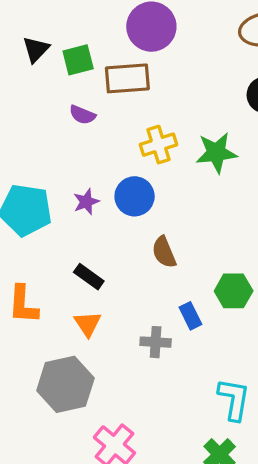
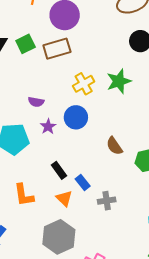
purple semicircle: (82, 115) -> (36, 102), moved
brown semicircle: (164, 252) -> (114, 146), moved
black rectangle: (89, 277) -> (59, 170), turned 30
blue rectangle: (190, 316) -> (83, 182), moved

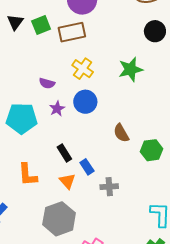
yellow cross: (84, 84) -> (83, 69), moved, turned -30

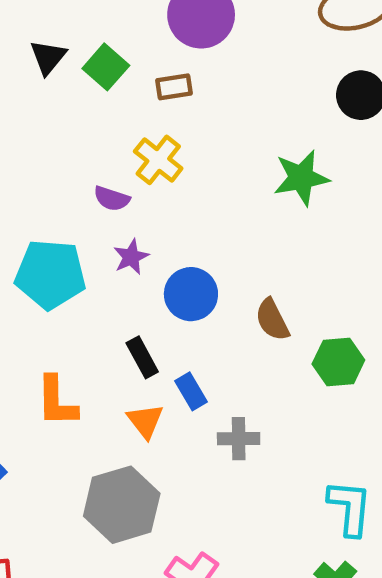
green square: (41, 25) -> (106, 67), turned -30
brown rectangle: (72, 32) -> (174, 87), size x0.6
yellow cross: (83, 69) -> (158, 160), moved
blue circle: (85, 102) -> (191, 294), moved

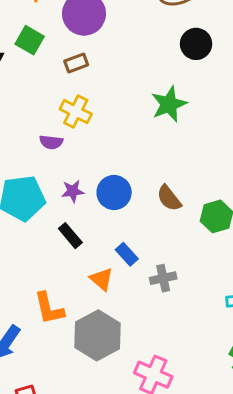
green square: (106, 67) -> (30, 40), moved
purple star: (131, 257) -> (73, 191), moved, turned 30
black rectangle: (142, 357) -> (70, 236), moved
orange L-shape: (57, 401) -> (49, 308), moved

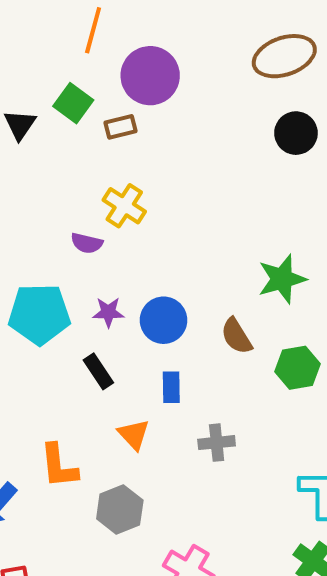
brown rectangle: (76, 63) -> (120, 127), moved
green star: (169, 104) -> (282, 279), moved
blue rectangle: (127, 254) -> (171, 387), moved, turned 35
gray hexagon: (97, 335) -> (120, 509), size x0.7

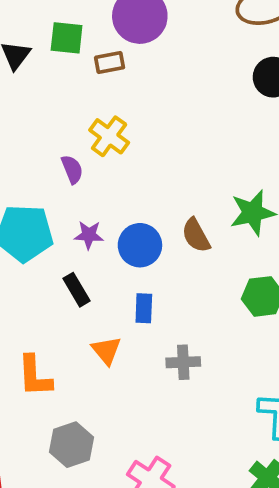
green square: (73, 103) -> (67, 38), turned -33
purple semicircle: (87, 243) -> (72, 169), turned -128
brown semicircle: (236, 336) -> (196, 235), moved
gray hexagon: (120, 509) -> (72, 445), moved

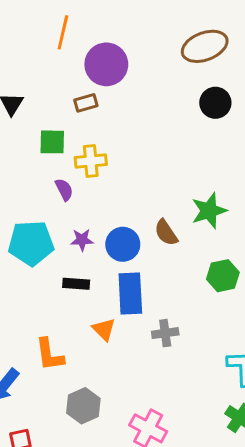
green square: (67, 38) -> (52, 142), moved
yellow cross: (109, 136) -> (91, 161), turned -36
black rectangle: (76, 290) -> (76, 284), turned -50
blue rectangle: (144, 308) -> (130, 294), size x1.8

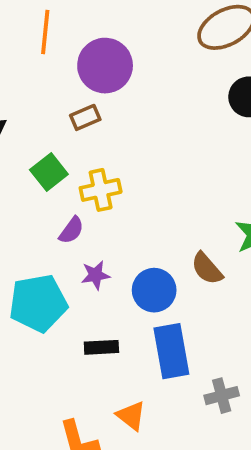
green square: (52, 142) -> (49, 172), turned -32
purple semicircle: (64, 190) -> (71, 230), turned 70
purple star: (82, 240) -> (95, 275), moved
orange triangle: (104, 329) -> (131, 416), moved

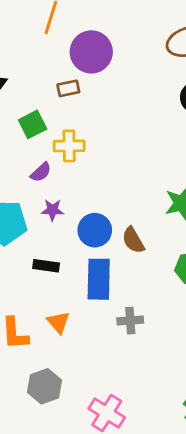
brown semicircle: (207, 269) -> (133, 240), moved

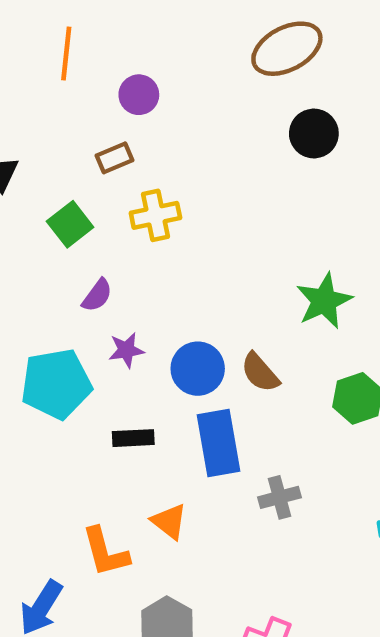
purple circle: (91, 52) -> (139, 95), size x0.6
yellow cross: (69, 146) -> (155, 215), moved

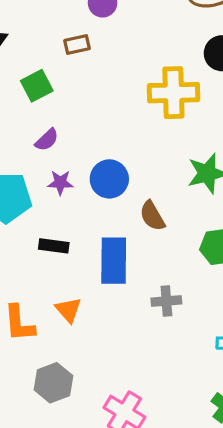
yellow cross: (155, 215) -> (173, 93), moved, size x1.4
blue circle: (198, 369) -> (109, 179), moved
gray cross: (280, 497) -> (166, 301), moved

